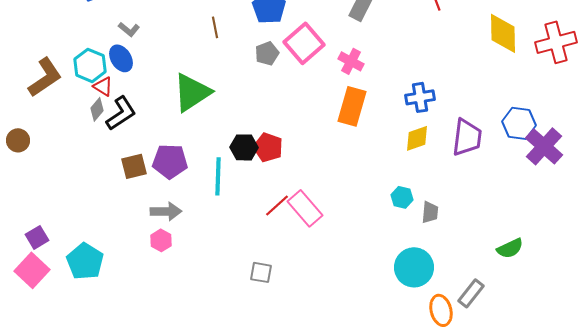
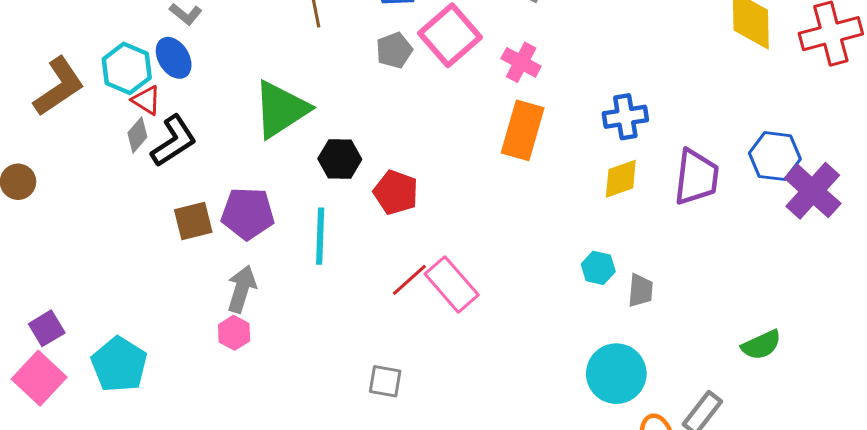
black hexagon: (244, 147) -> (340, 159), moved
gray arrow: (166, 211) -> (242, 289), turned -72

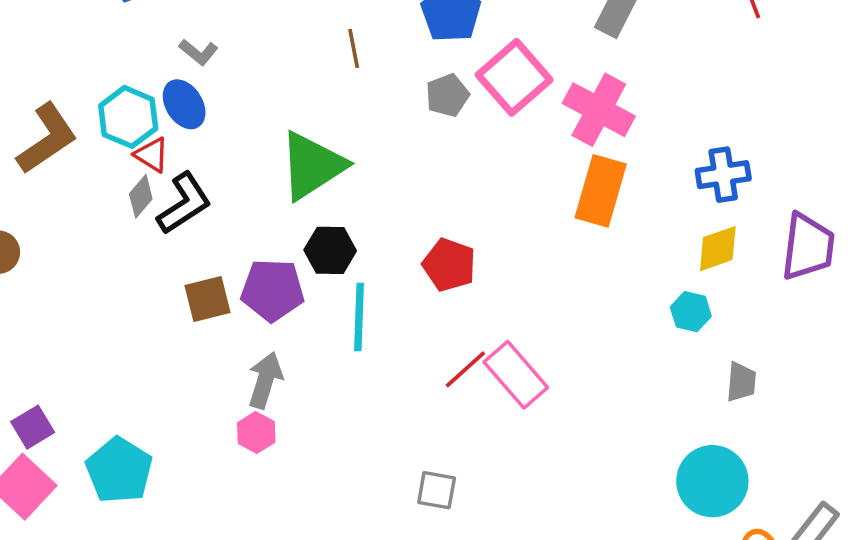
pink cross: (521, 62) -> (599, 110), size x1.5
black hexagon: (340, 159) -> (330, 250), moved
cyan hexagon: (598, 268) -> (691, 312), moved

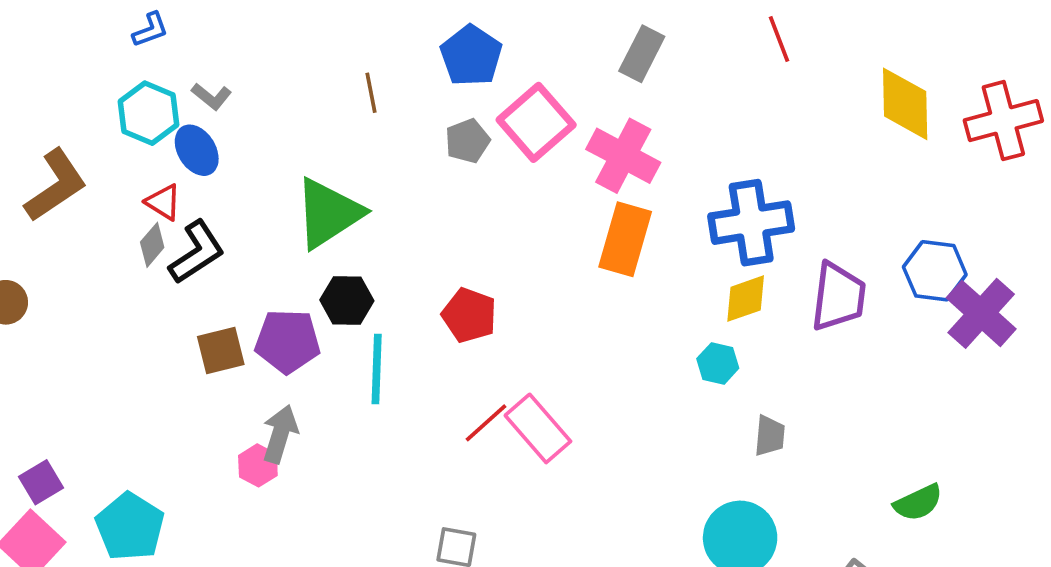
cyan hexagon: (128, 117) -> (148, 113), moved
blue cross: (723, 175) -> (751, 223), size x1.5
pink hexagon: (256, 432) -> (258, 465), moved

